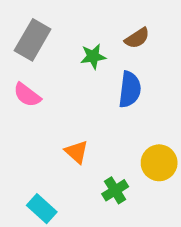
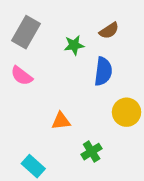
orange triangle: (77, 152) -> (61, 121), turned -48
yellow circle: (159, 163) -> (127, 112), moved

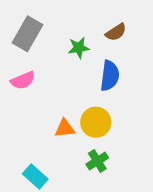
pink semicircle: (22, 76) -> (23, 80), turned -60
yellow circle: (127, 112) -> (96, 122), moved

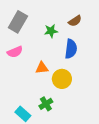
orange triangle: (65, 128) -> (42, 68), moved
green cross: (97, 161) -> (46, 104), moved

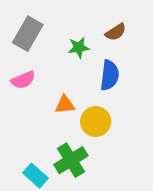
green cross: (46, 104) -> (71, 160), size x1.5

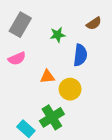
brown semicircle: (116, 32) -> (94, 23), moved

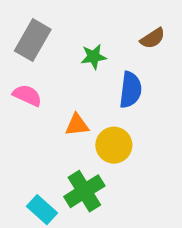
pink semicircle: (17, 59) -> (27, 95), turned -132

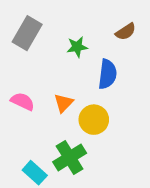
pink semicircle: (27, 95) -> (23, 101), moved
orange triangle: (77, 125) -> (63, 103), turned -40

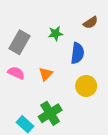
gray rectangle: (27, 33) -> (19, 42), moved
yellow circle: (94, 120) -> (86, 86), moved

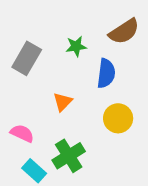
brown semicircle: (91, 23) -> (124, 31), size x1.5
pink semicircle: (16, 73) -> (22, 133), moved

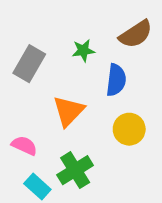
orange triangle: (63, 102) -> (69, 111), size x1.5

